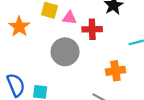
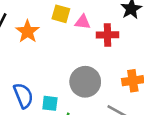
gray circle: (65, 52) -> (85, 82), moved

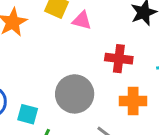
red cross: (108, 35) -> (119, 59), moved

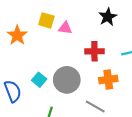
cyan square: (28, 114) -> (39, 80), moved, turned 32

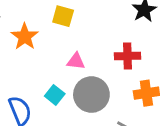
pink triangle: (65, 28) -> (76, 61), moved

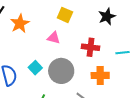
yellow square: (63, 16) -> (65, 15), moved
pink triangle: (76, 61) -> (54, 38), moved

